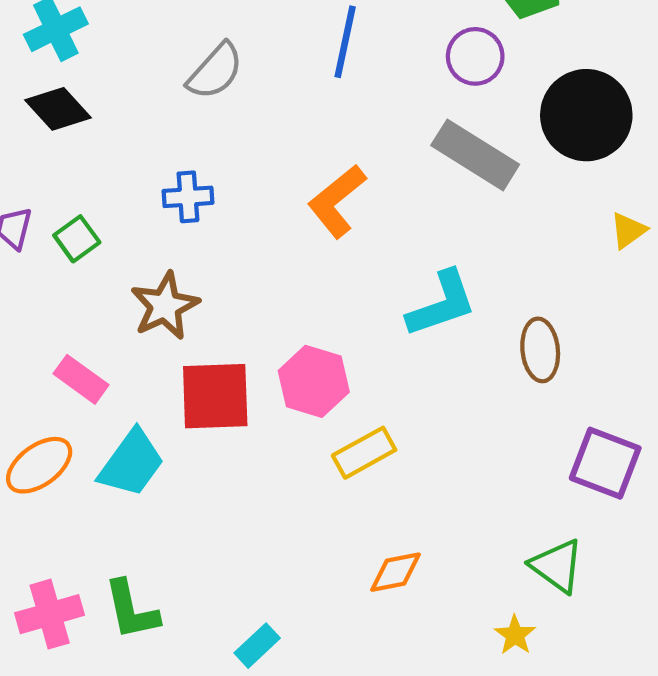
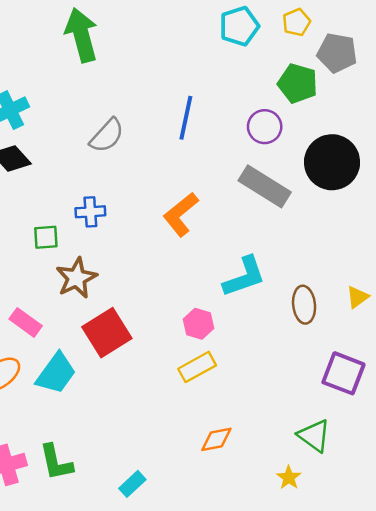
yellow triangle: (628, 230) -> (357, 297), moved
green square: (77, 239) -> (46, 237), moved, turned 32
pink hexagon: (314, 381) -> (198, 324), moved, size x0.7
red square: (215, 396) -> (107, 333), turned -30

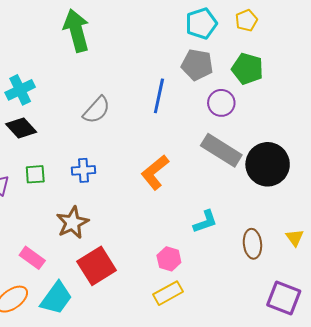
gray pentagon: (337, 53) -> (197, 65), moved
black circle: (332, 162) -> (268, 164), moved
green square: (46, 237) -> (35, 174), moved
cyan L-shape: (244, 277) -> (205, 222), size x0.7
yellow triangle: (357, 297) -> (295, 238), turned -30

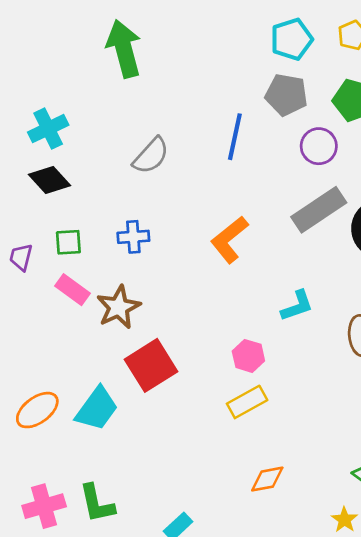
gray rectangle: (221, 150) -> (319, 210), turned -66
pink rectangle: (32, 258) -> (72, 290), moved

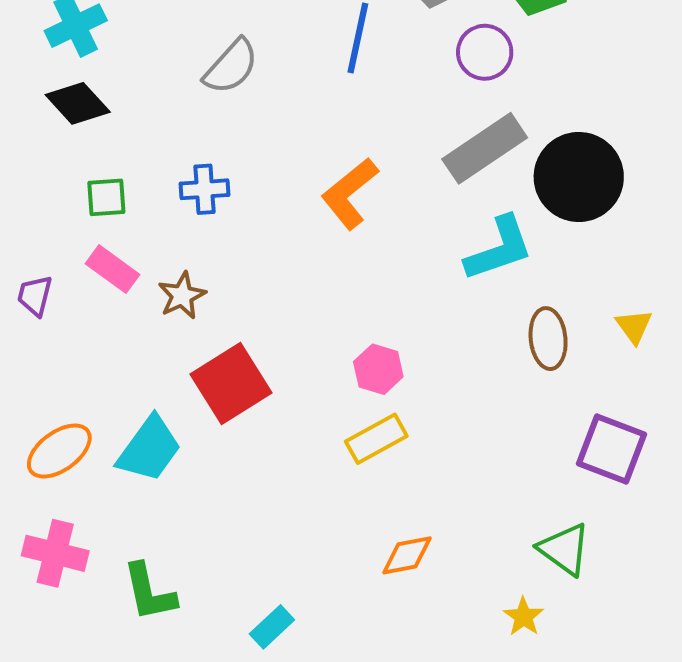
purple trapezoid: (21, 257) -> (35, 296), moved
cyan L-shape: (297, 306) -> (499, 249), moved, size x1.4
brown star: (118, 307) -> (182, 296), size x0.7
pink cross: (44, 506) -> (55, 553), moved, turned 30

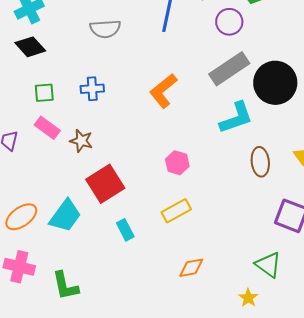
gray semicircle: (231, 67) -> (105, 29), turned 44
brown star: (182, 296) -> (81, 141), turned -30
pink hexagon: (378, 369) -> (177, 163), moved
cyan rectangle: (272, 627) -> (125, 230), moved, turned -75

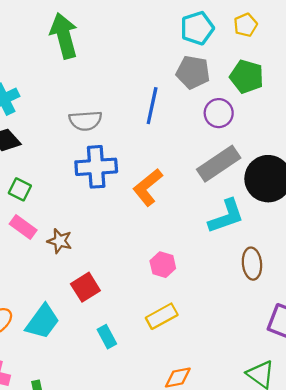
blue cross: (92, 89) -> (96, 167), moved, size x1.6
green square: (44, 93) -> (20, 189), turned 30
red square: (105, 184) -> (85, 287), size x0.7

